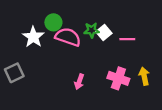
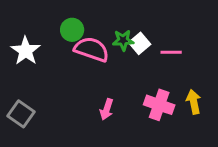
white star: (33, 37) -> (26, 51), moved
gray square: (14, 73) -> (21, 114), moved, turned -30

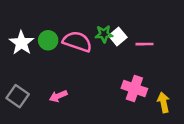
green circle: (72, 30) -> (48, 40), moved
yellow arrow: (194, 102) -> (164, 102), moved
pink arrow: (107, 109) -> (58, 96), moved, turned 48

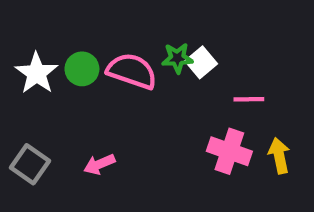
pink line: (144, 44) -> (249, 99), moved
yellow arrow: (164, 102) -> (279, 156), moved

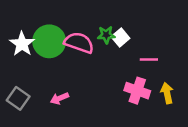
green circle: (82, 69) -> (49, 41), size x1.6

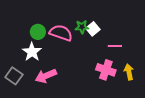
green circle: (49, 41) -> (38, 32), size x0.6
white star: (22, 44) -> (32, 52), moved
pink arrow: (60, 98) -> (46, 76), size x1.5

